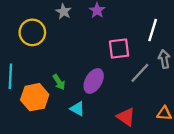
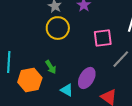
yellow circle: (32, 32) -> (58, 28), moved
purple ellipse: (94, 81) -> (87, 78), moved

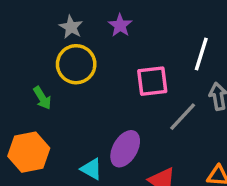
green arrow: (51, 67) -> (42, 98), moved

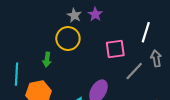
gray star: (71, 27) -> (74, 15), moved
green arrow: (42, 98) -> (47, 60), turned 40

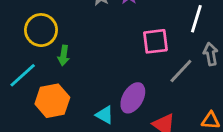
yellow circle: (68, 39) -> (41, 30), moved
cyan line: (17, 74) -> (23, 75), turned 45

